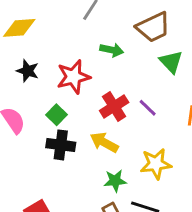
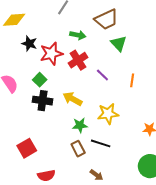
black star: (28, 71) -> (29, 44), moved
red cross: (114, 107) -> (78, 60), moved

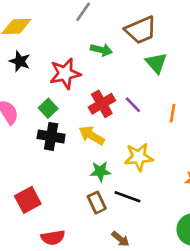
black star: (29, 44) -> (20, 61), moved
red cross: (78, 60) -> (102, 104), moved

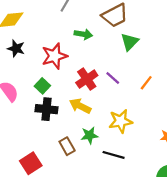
green triangle: (156, 63) -> (130, 42), turned 30
orange line: (173, 113) -> (146, 83), turned 32
brown rectangle: (97, 203) -> (67, 146), moved

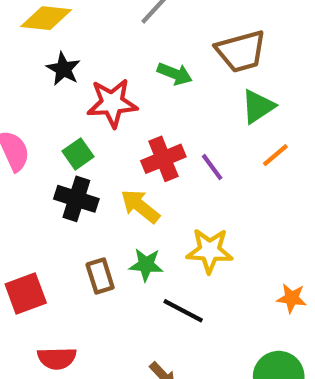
black star: (16, 48) -> (63, 69), moved
orange line: (146, 83) -> (275, 155), moved

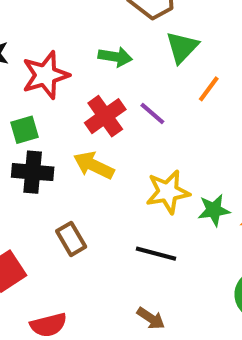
green arrow: (175, 74) -> (115, 57), moved
green square: (78, 154) -> (24, 130), turned 32
green star: (146, 265) -> (214, 210), moved

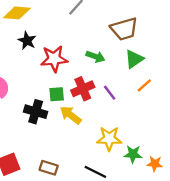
green square: (24, 130) -> (57, 94), moved
brown rectangle: (71, 239) -> (49, 168), moved, turned -54

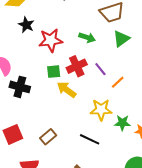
orange line: (144, 85) -> (118, 82), moved
black cross: (36, 112) -> (20, 87), moved
brown rectangle: (49, 168) -> (48, 137), turned -56

